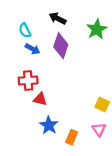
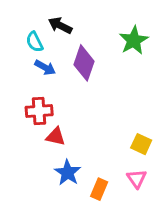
black arrow: (58, 18) -> (60, 25), moved

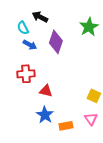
red triangle: (56, 137) -> (46, 91), moved
orange rectangle: (99, 189) -> (66, 126), turned 56

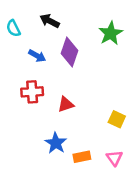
cyan semicircle: (23, 28) -> (13, 28), moved
red triangle: (46, 91) -> (66, 104), moved, turned -32
pink triangle: (91, 119) -> (114, 158), moved

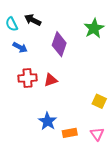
black arrow: (50, 21) -> (33, 20), moved
blue arrow: (37, 56) -> (20, 47), moved
red triangle: (66, 104) -> (51, 80), moved

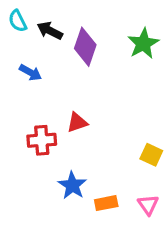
cyan semicircle: (12, 24) -> (18, 21), moved
purple diamond: (59, 44) -> (85, 47), moved
red cross: (27, 78) -> (42, 140), moved

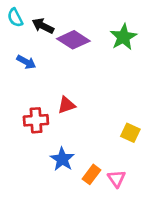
purple diamond: (85, 47) -> (73, 40), turned -76
orange rectangle: (106, 203) -> (91, 174), turned -42
pink triangle: (148, 205) -> (116, 179), moved

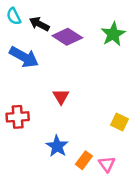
blue arrow: (26, 62) -> (24, 57), size x1.6
red triangle: (67, 105) -> (61, 97), turned -42
red cross: (36, 120) -> (18, 117), moved

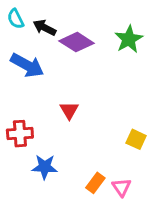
blue star: (57, 146) -> (45, 167), moved, turned -30

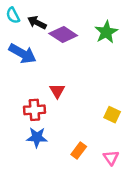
red cross: (20, 134) -> (34, 110), moved
pink triangle: (122, 187) -> (111, 158), moved

